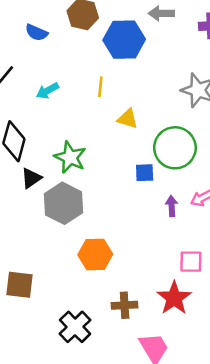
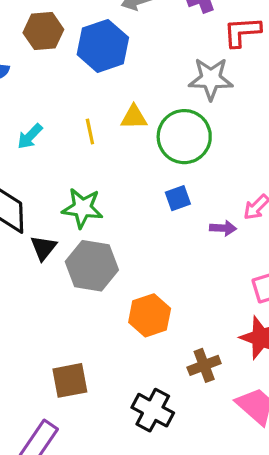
yellow line: (100, 87) -> (90, 131), moved
yellow triangle: (128, 119) -> (134, 117), moved
green circle: (175, 148) -> (184, 137), moved
purple arrow: (172, 206) -> (223, 228), turned 114

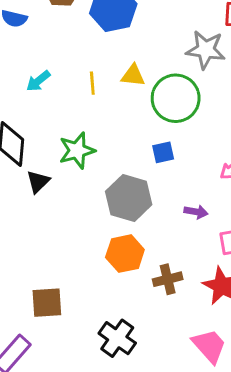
green star: (82, 208) -> (77, 151), turned -30
purple arrow: (223, 228) -> (196, 212), moved
gray hexagon: (92, 266) -> (129, 198), moved
brown cross: (204, 365) -> (168, 279), moved

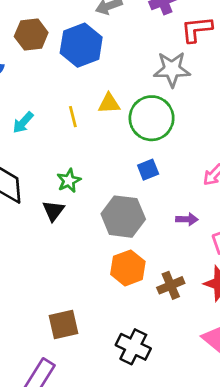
green star: (77, 151) -> (69, 181), size x0.7
black triangle: (38, 182) -> (53, 211), moved

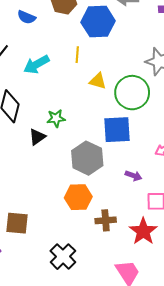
yellow triangle: (109, 104) -> (98, 81), moved
yellow line: (73, 117) -> (77, 55), moved
cyan arrow: (23, 123) -> (36, 64), size x1.4
blue square: (148, 170) -> (117, 130), size x1.8

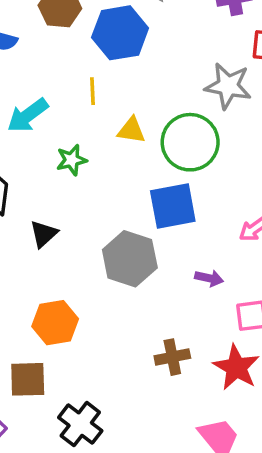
green star: (56, 118) -> (72, 160), moved
orange hexagon: (78, 197) -> (55, 323), moved
black cross: (63, 257) -> (80, 424), moved

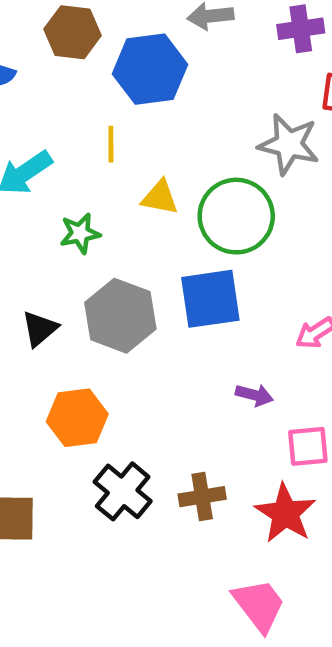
gray hexagon: (130, 259) -> (120, 316), moved
orange hexagon: (55, 323) -> (77, 418), moved
black cross: (80, 424) -> (123, 491), moved

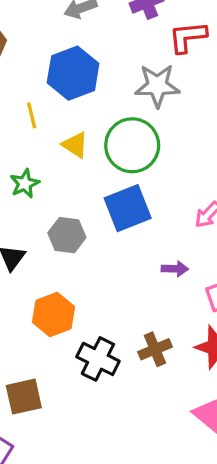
blue hexagon: (150, 69) -> (73, 73), moved
yellow triangle: (160, 197) -> (75, 145), turned 36
gray hexagon: (120, 316) -> (67, 235), size x0.7

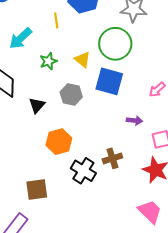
yellow triangle: (75, 145) -> (82, 59), moved
blue square: (128, 208) -> (109, 81), turned 32
brown cross: (155, 349) -> (112, 158), moved

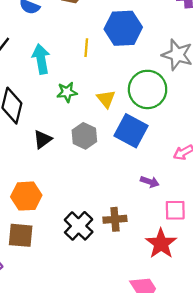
cyan arrow: (21, 38) -> (41, 59), turned 110
orange hexagon: (59, 142) -> (26, 196), moved

